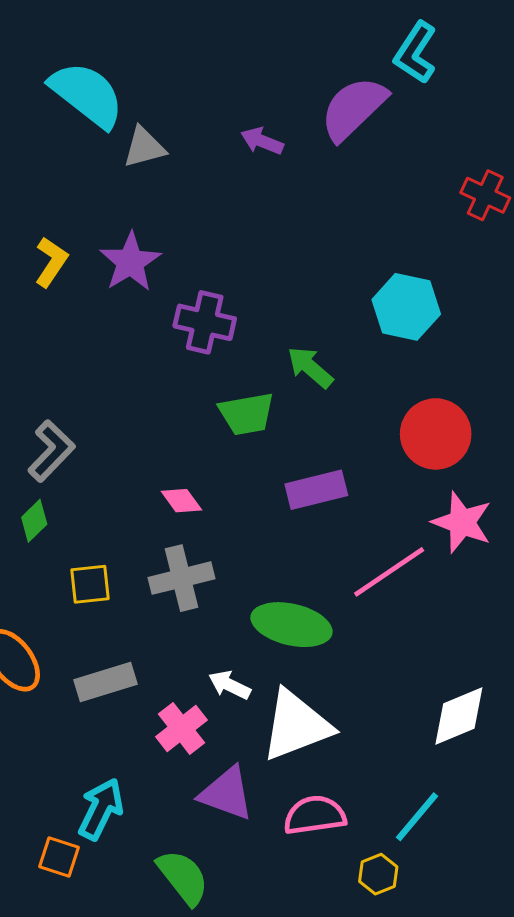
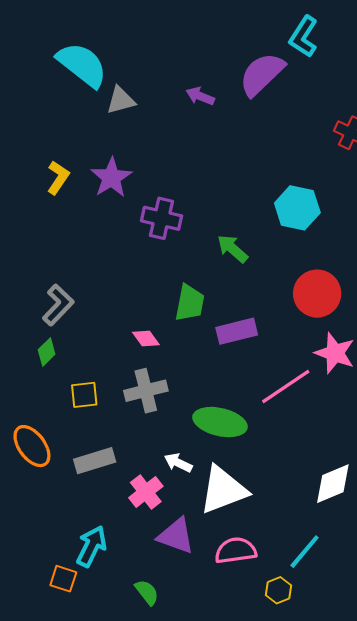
green trapezoid: (247, 414) -> (190, 303), moved, turned -69
green semicircle: (183, 877) -> (147, 592), size x0.7

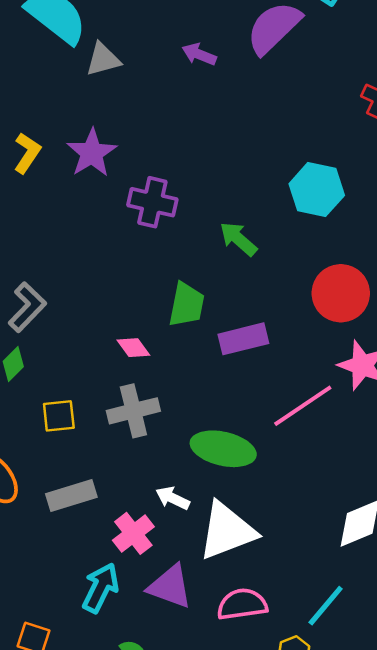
cyan arrow: (91, 546) -> (101, 588), moved

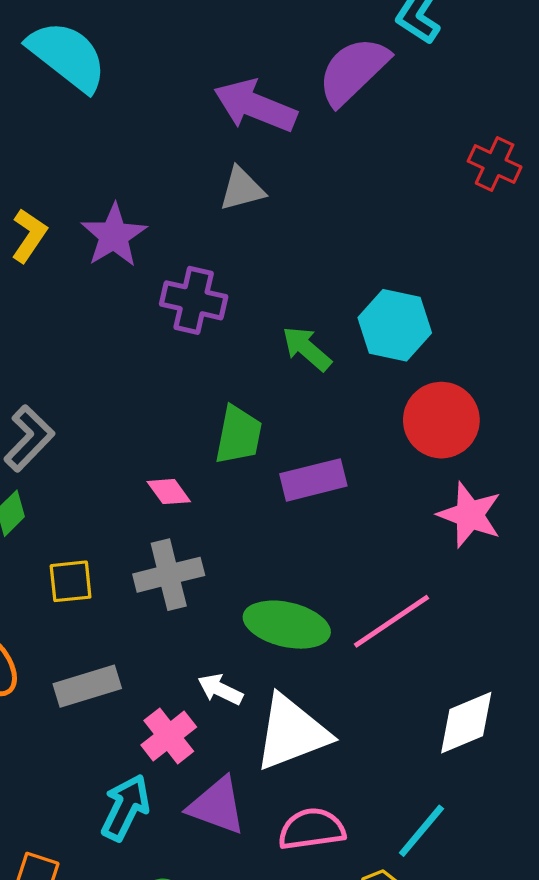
purple arrow: (199, 54) -> (255, 106), size x1.8
gray triangle: (103, 59) -> (242, 189), moved
cyan hexagon: (317, 190) -> (395, 325), moved
pink line: (303, 406) -> (391, 621), moved

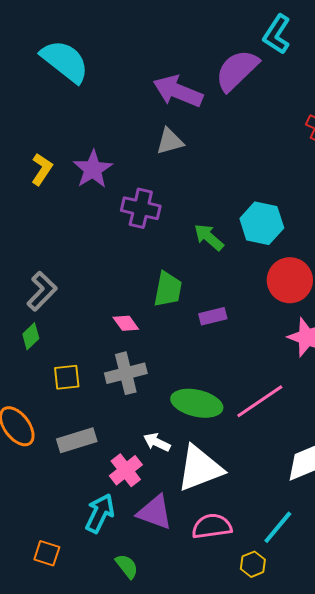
purple rectangle: (313, 480) -> (213, 316), size x0.7

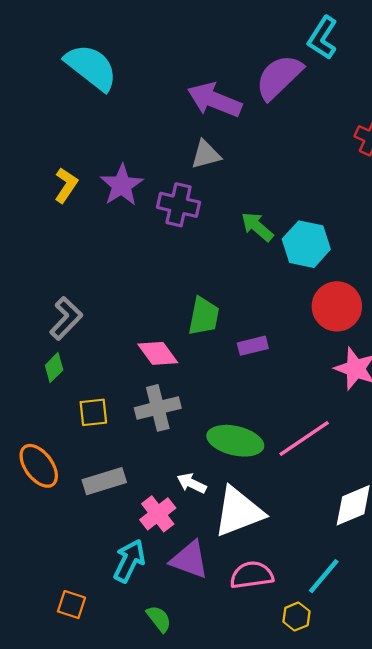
purple cross: (141, 208) -> (179, 205), moved
green arrow: (209, 237) -> (257, 227), moved
pink diamond: (126, 323) -> (158, 353), size x1.4

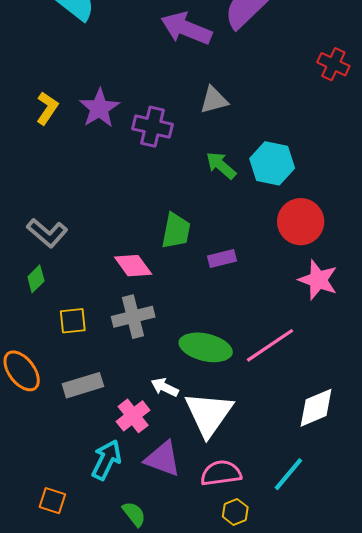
gray triangle: (206, 155) -> (214, 100), moved
green arrow: (257, 227) -> (221, 165), moved
gray L-shape: (66, 318) -> (47, 233), turned 87
white triangle: (239, 512) -> (209, 414), turned -34
yellow hexagon: (296, 617) -> (235, 512), moved

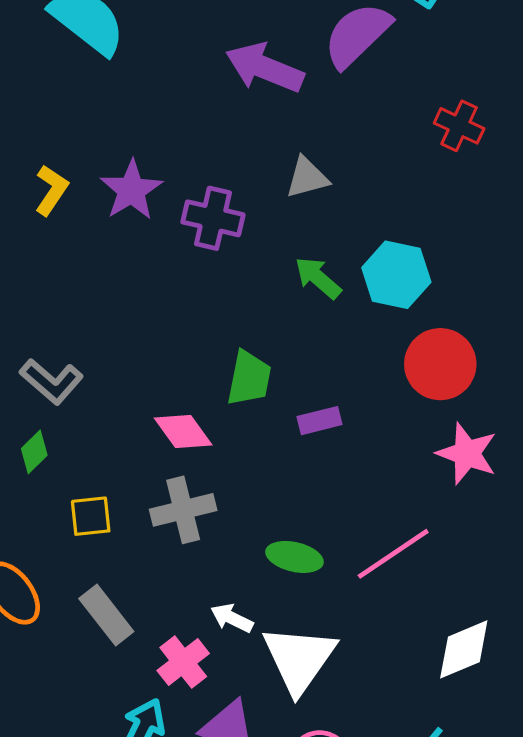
red cross: (333, 64) -> (459, 126), moved
green ellipse: (206, 347) -> (294, 557), size x0.7
gray rectangle: (83, 385) -> (106, 615), turned 69

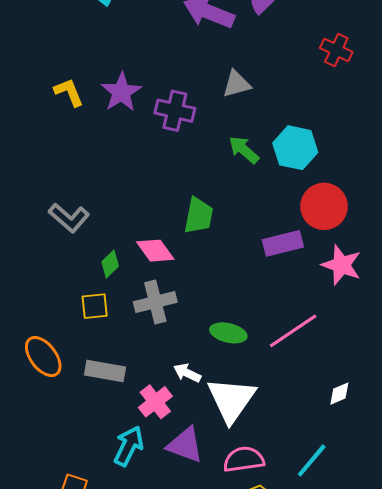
yellow L-shape: (51, 190) -> (69, 92), turned -56
purple rectangle: (320, 421) -> (283, 243), moved, size x1.4
green diamond: (34, 452) -> (110, 264), moved
gray rectangle: (106, 615) -> (105, 371), turned -42
white diamond: (464, 649) -> (339, 394), size x0.6

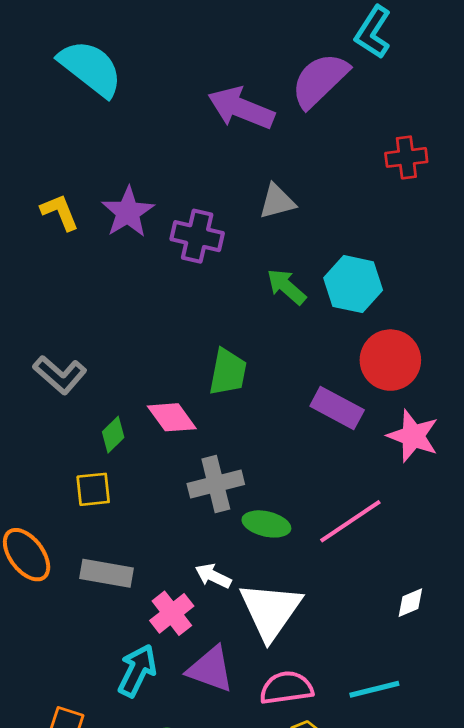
red cross: (336, 50) -> (406, 157), turned -32
purple rectangle: (283, 243) -> (337, 408), turned 42
gray cross: (155, 302) -> (216, 484), moved
cyan line: (312, 460) -> (374, 689), turned 36

